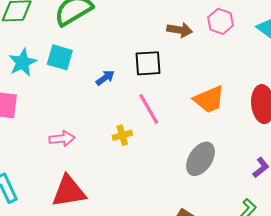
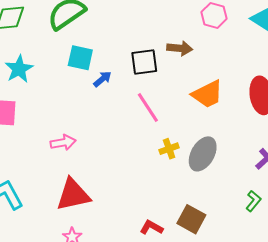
brown arrow: (180, 30) -> (180, 48), moved
cyan square: (60, 57) -> (80, 58), moved
yellow cross: (122, 135) -> (169, 149), moved

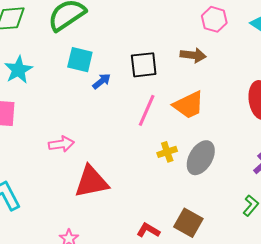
brown arrow: (180, 48) -> (193, 55), moved
orange trapezoid: (207, 94) -> (189, 105), moved
pink line: (148, 108) -> (147, 110), turned 56
red triangle: (73, 195) -> (91, 182), moved

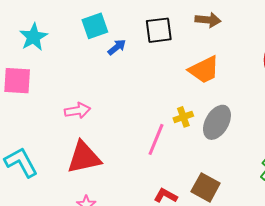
cyan square: (80, 60) -> (95, 26), turned -32
pink line: (147, 110) -> (156, 139), moved
red triangle: (91, 182) -> (84, 157), moved

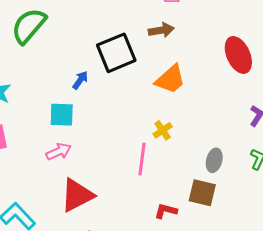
cyan square: (95, 26) -> (62, 115), moved, turned 36
black square: (159, 30) -> (116, 53), size x1.4
gray ellipse: (217, 122) -> (214, 160), moved, size x0.7

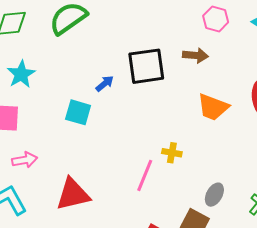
orange trapezoid: (170, 79) -> (213, 107), moved, turned 48
yellow cross: (163, 130) -> (172, 153), turned 30
pink arrow: (59, 152) -> (25, 160), moved

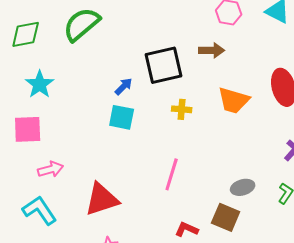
cyan square: (78, 112) -> (122, 117), moved
yellow cross: (172, 153) -> (182, 109), moved
gray ellipse: (214, 195) -> (243, 187), turned 50

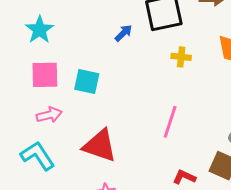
cyan square: (122, 117) -> (87, 81), moved
pink square: (28, 129) -> (45, 75), moved
red triangle: (102, 199) -> (100, 146), turned 36

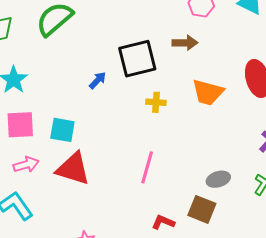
red triangle: (100, 146) -> (73, 169), moved

